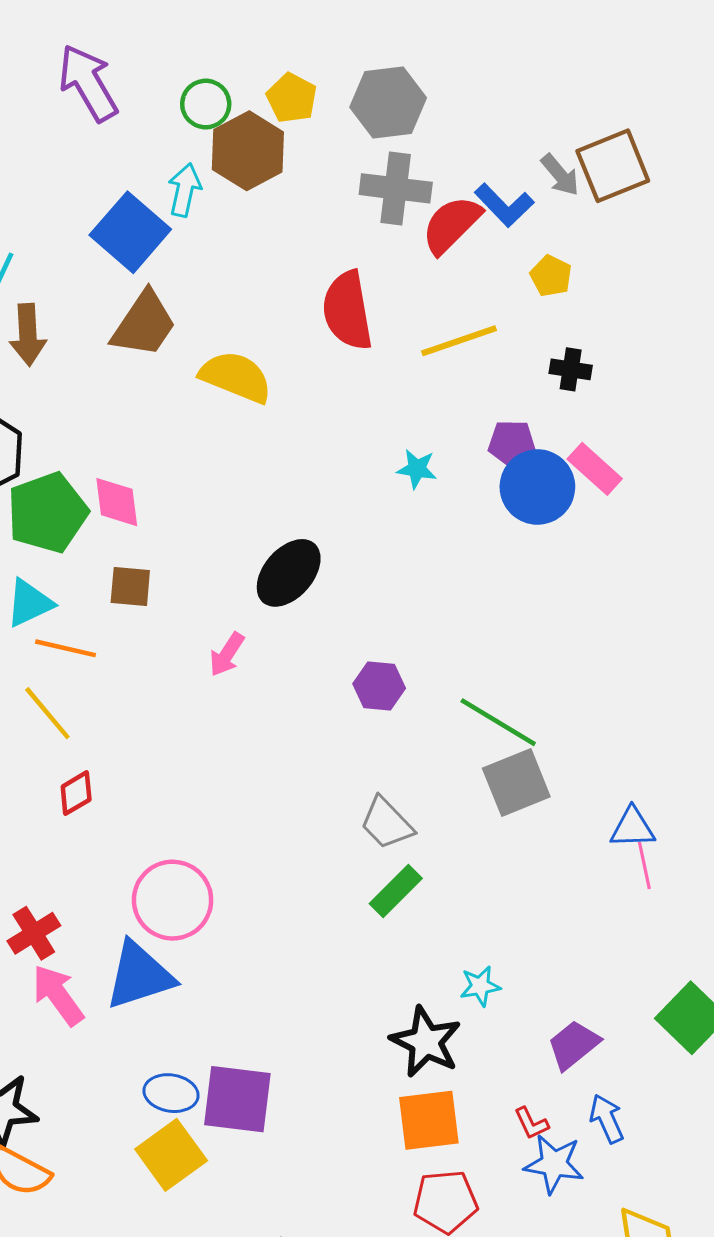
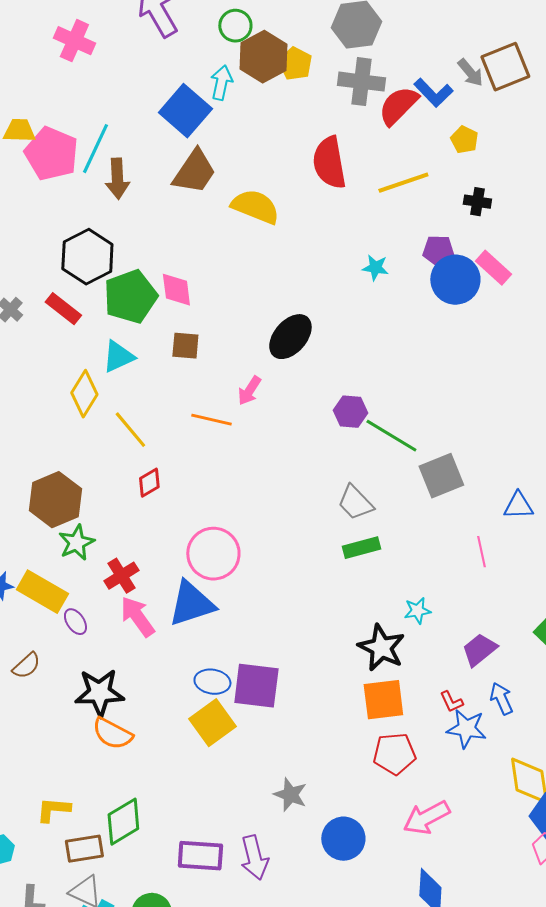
yellow pentagon: (292, 98) -> (295, 64), moved
orange line: (66, 648) -> (211, 420), moved
green line: (498, 722) -> (391, 436), moved
pink line: (644, 865) -> (481, 552), moved
green rectangle: (396, 891) -> (361, 548), turned 30

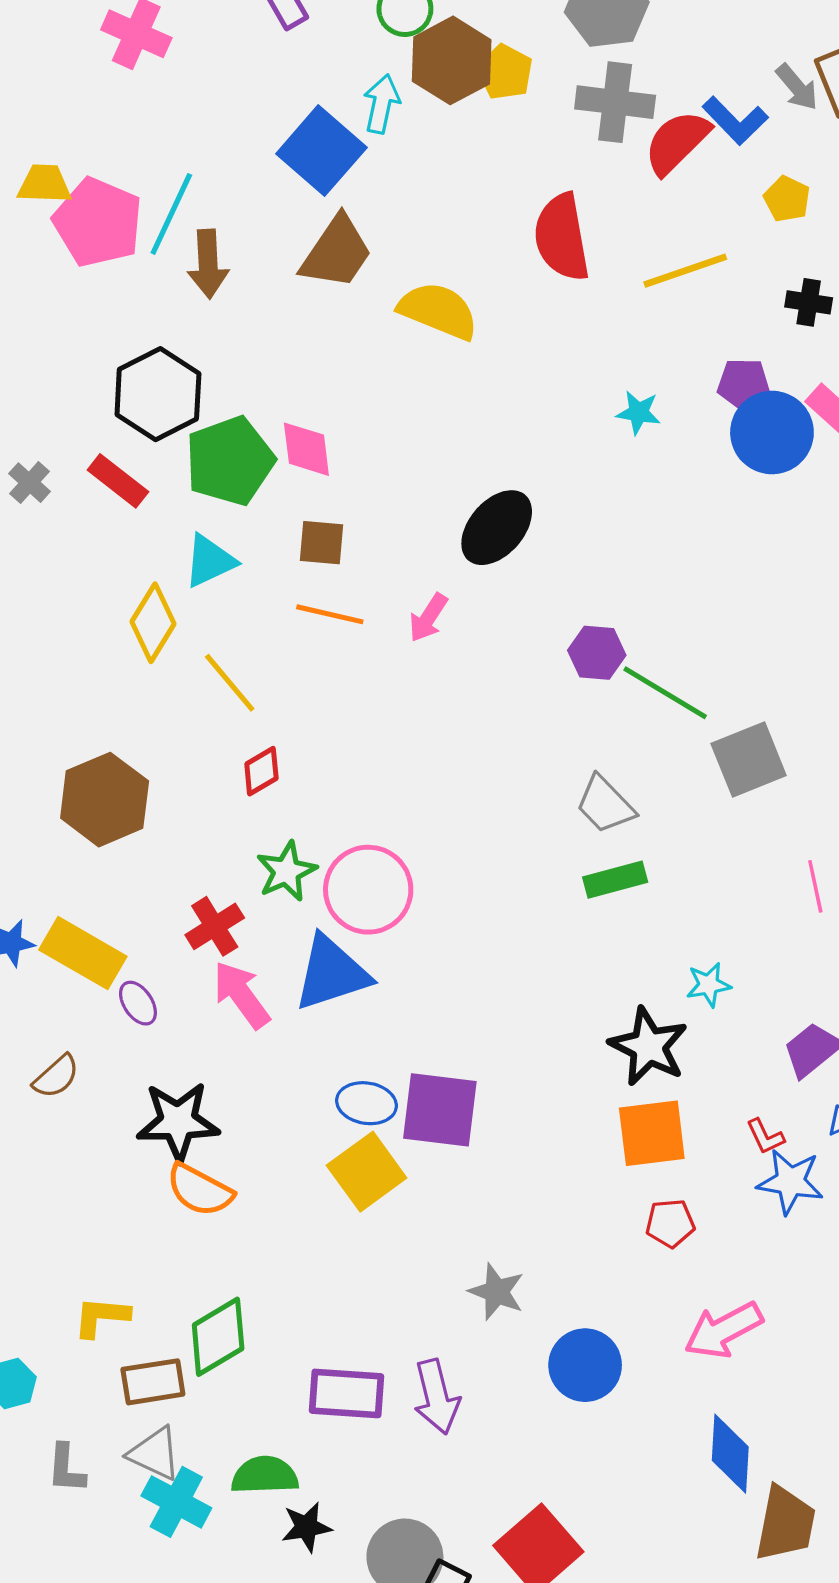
orange line: (211, 420) -> (330, 614), moved
green star: (76, 543) -> (286, 871), moved
red pentagon: (394, 754) -> (670, 1223), size x0.7

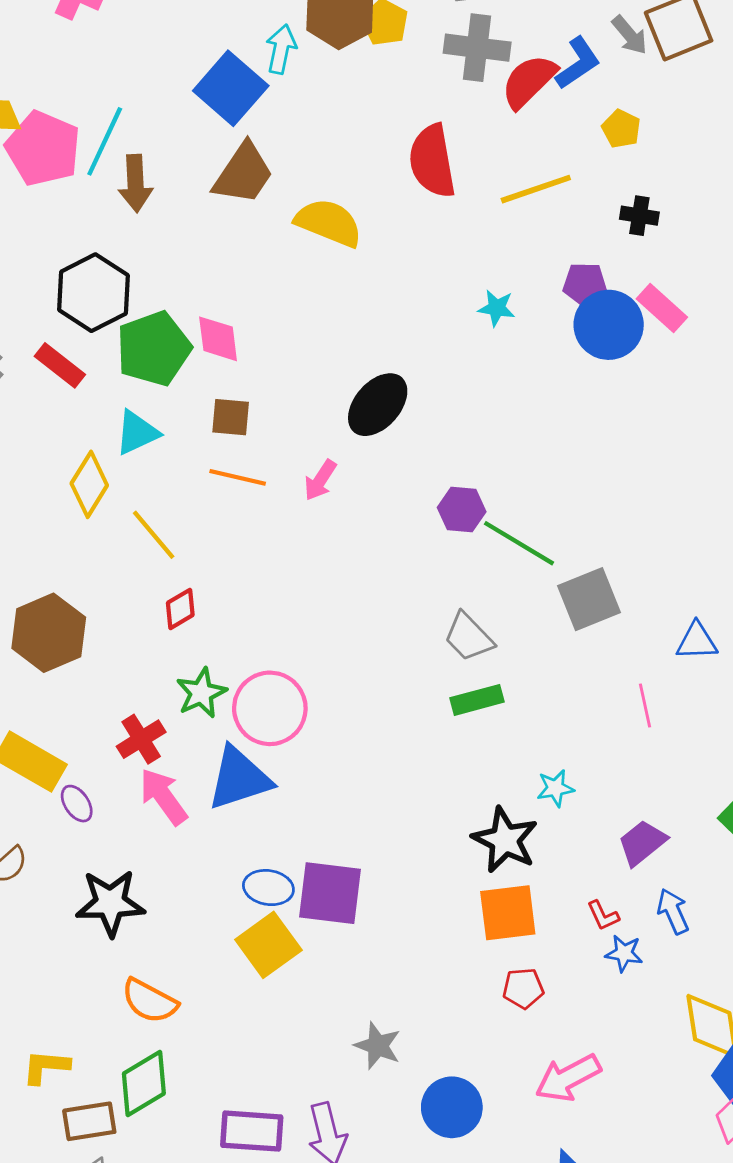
blue L-shape: (735, 121) -> (578, 63), turned -80
blue star: (790, 1182) -> (624, 953), size x0.7
orange semicircle: (200, 1190) -> (149, 1001), moved

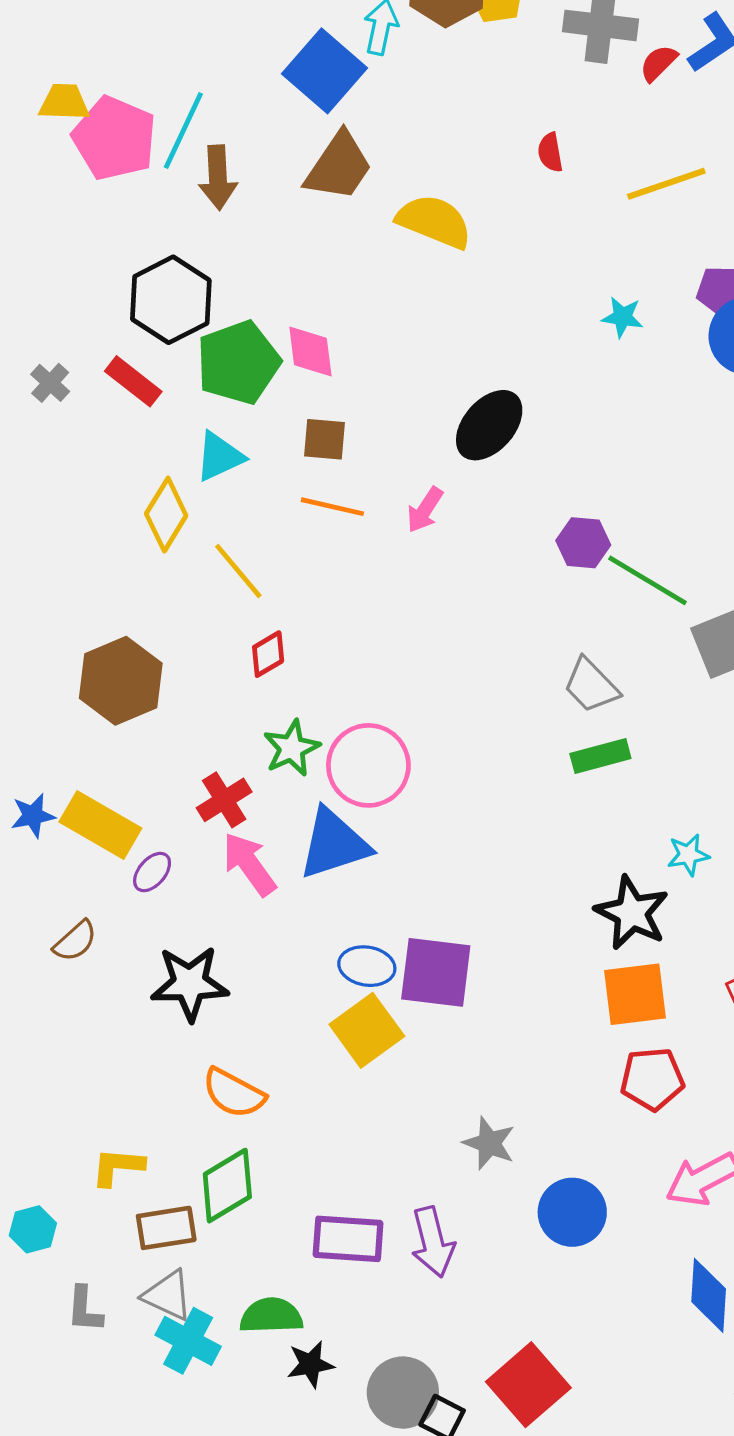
red semicircle: (529, 81) -> (658, 63), size x0.6
red semicircle: (432, 161) -> (550, 152), size x0.5
purple ellipse: (77, 804) -> (152, 872), turned 75
red pentagon: (523, 988) -> (652, 1079), size x1.4

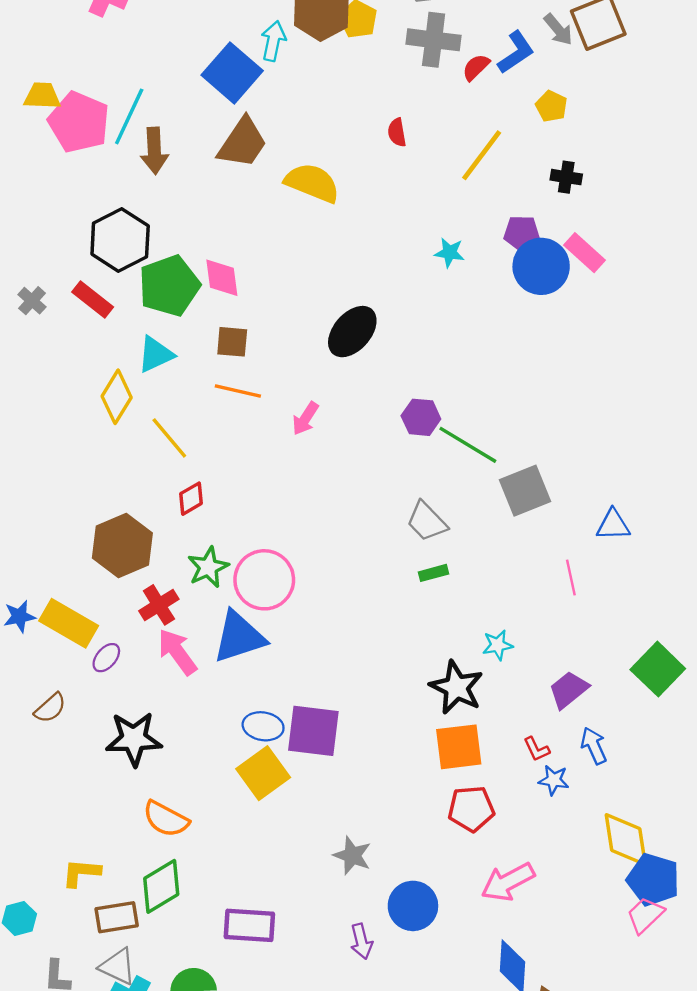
yellow line: (666, 184) -> (482, 155), turned -34
pink arrow: (425, 510) -> (305, 419), moved
brown hexagon: (121, 681) -> (122, 545), moved
green rectangle: (600, 756) -> (434, 573), size x0.7
purple arrow: (433, 1242) -> (361, 941), moved, size x0.7

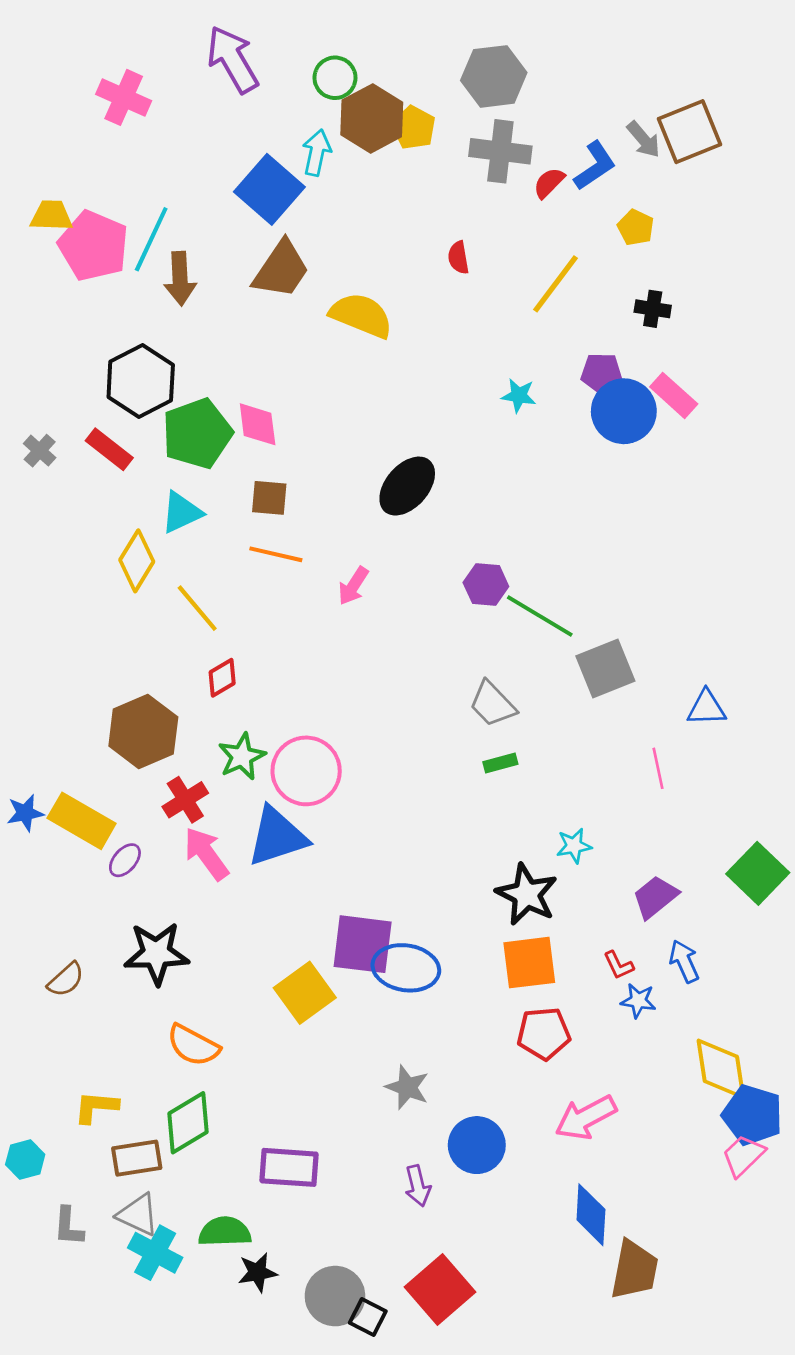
brown semicircle: (50, 708) -> (66, 980), moved
blue ellipse: (263, 726) -> (406, 968), moved, size x1.4

